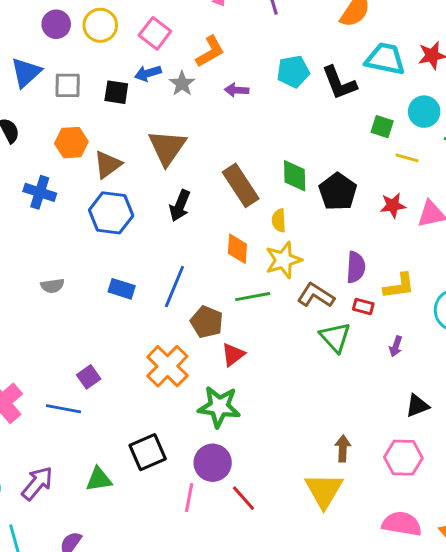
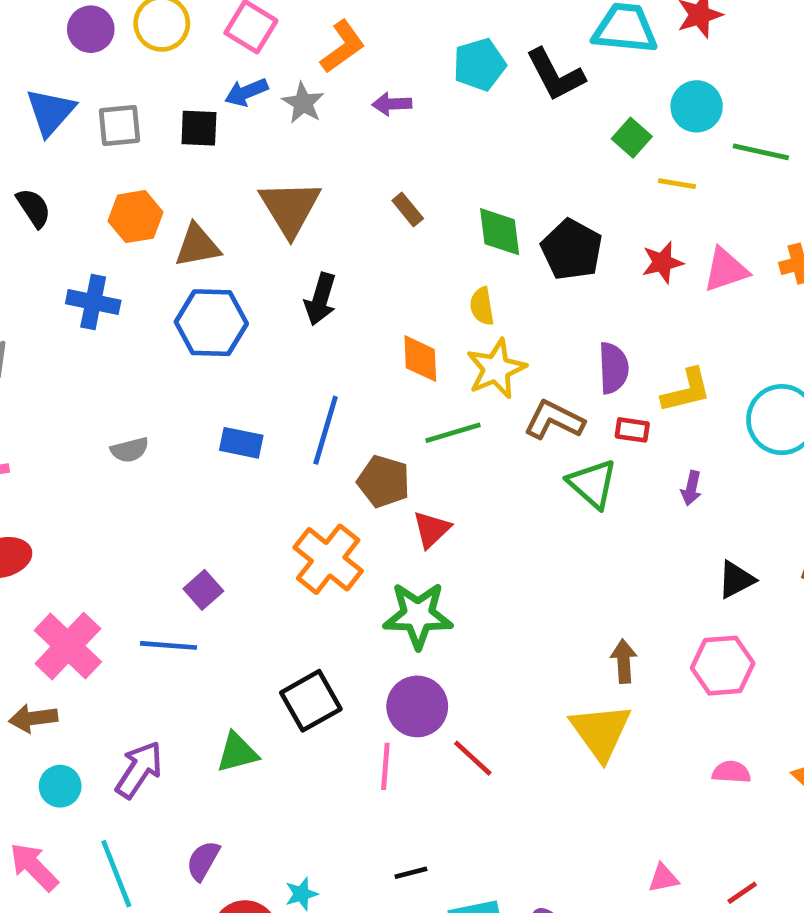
green square: (382, 127) -> (632, 138), turned 30
brown triangle: (108, 165) -> (197, 246), turned 32
brown rectangle: (241, 185) -> (408, 209), moved, size x0.5
pink semicircle: (402, 524) -> (731, 772), size x0.6

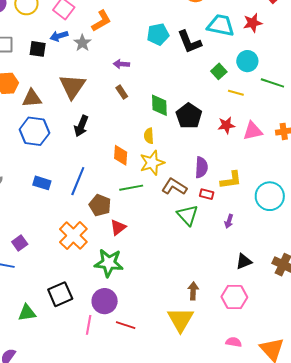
purple arrow: (392, 104) -> (121, 64), moved
red line: (473, 758) -> (126, 325), turned -30

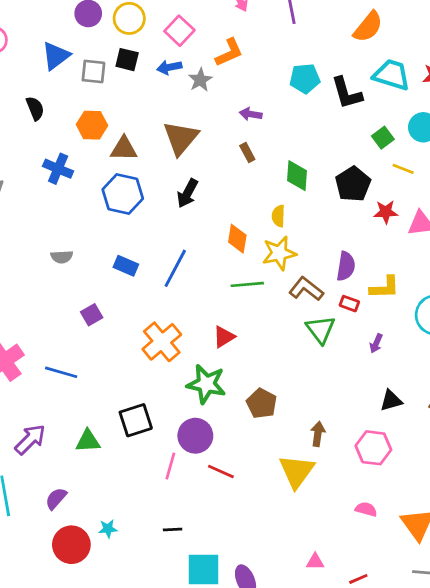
black square: (38, 49) -> (127, 60), moved
black pentagon: (189, 116) -> (353, 184), moved
brown pentagon: (100, 205) -> (262, 403), moved
purple square: (20, 243) -> (92, 315), moved

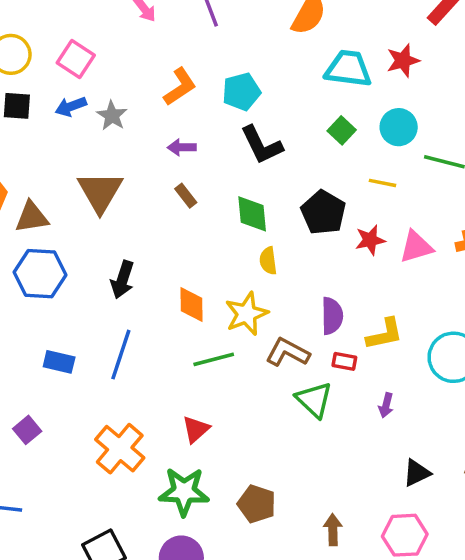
orange L-shape: (229, 53) -> (180, 87), moved
black L-shape: (347, 93) -> (262, 145), moved
green square: (383, 138) -> (342, 130), moved
black arrow: (187, 193) -> (123, 280), moved
yellow semicircle: (278, 216) -> (268, 261), moved

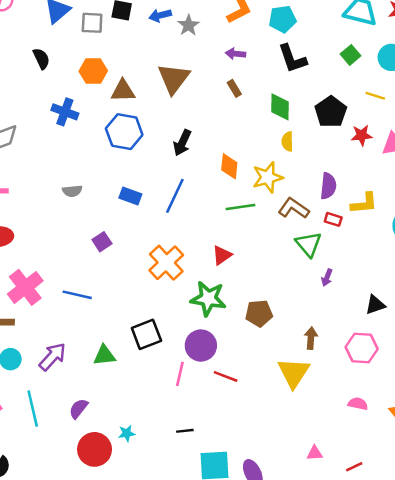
purple arrow: (386, 405) -> (327, 278), moved
brown pentagon: (257, 504) -> (259, 313), turned -30

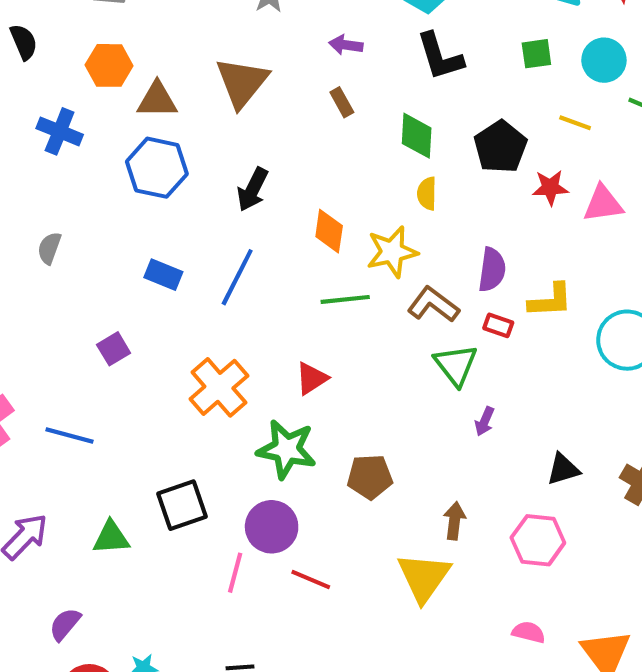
green square: (350, 55) -> (536, 54), turned 30
gray semicircle: (72, 191) -> (49, 248), moved, turned 114

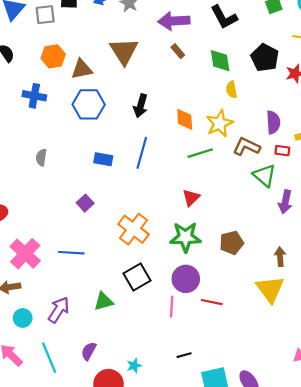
purple arrow: (346, 45) -> (174, 21), size x1.8
orange cross: (219, 387) -> (133, 229), moved
purple arrow: (485, 421) -> (285, 202), size x1.5

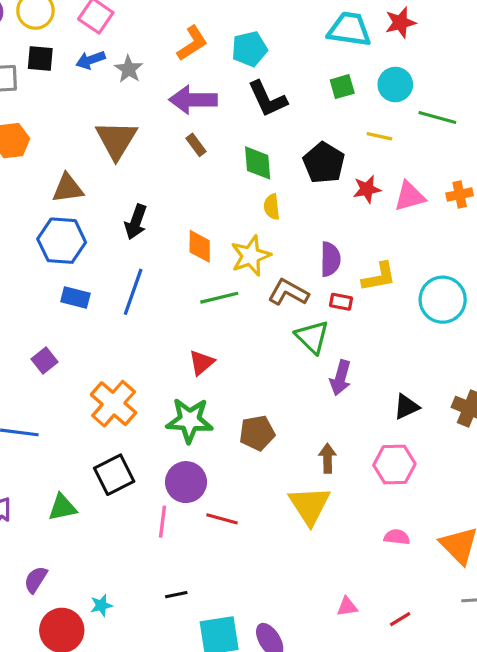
brown triangle: (82, 69) -> (68, 188), moved
blue hexagon: (89, 104) -> (62, 241), moved

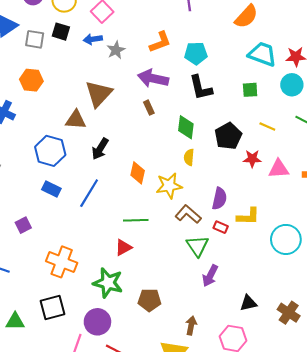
cyan circle: (395, 85) -> (292, 85), moved
brown triangle: (68, 188) -> (76, 120), moved
green line: (219, 298) -> (136, 220), moved
orange cross: (114, 404) -> (62, 262), turned -32

